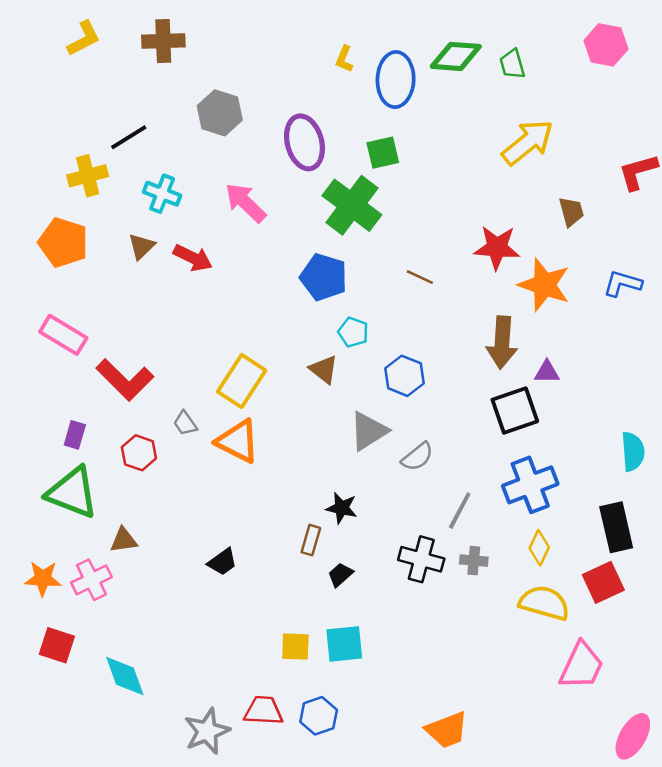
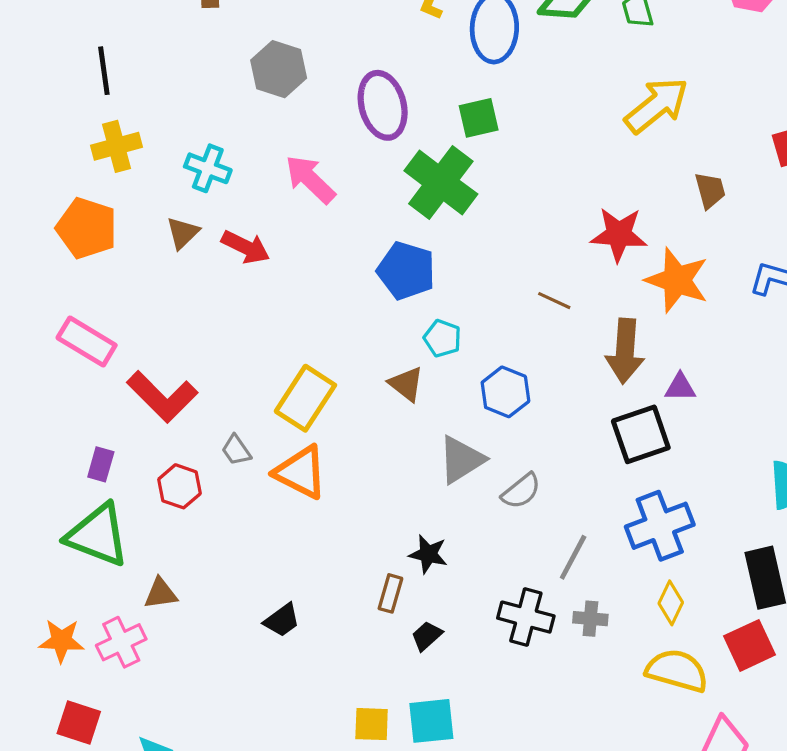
black line: (129, 137) -> (104, 71), moved, turned -66
brown line: (420, 277) -> (554, 301), moved

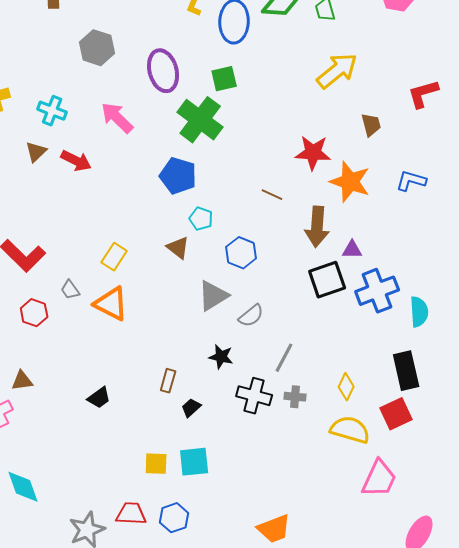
yellow rectangle: (305, 398) -> (114, 257), size x0.7
blue cross: (660, 526) -> (377, 291), moved
black star: (428, 554) -> (221, 357), moved

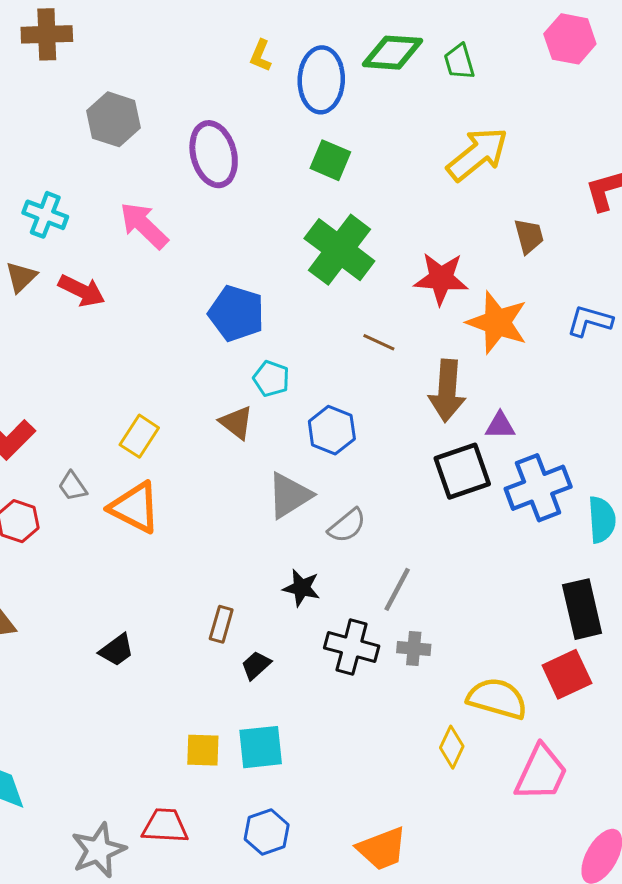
green square: (224, 79) -> (330, 160), moved, turned 36
green cross: (200, 120) -> (339, 250), moved
yellow diamond: (346, 387) -> (452, 747), moved
blue hexagon: (174, 518) -> (267, 832), moved

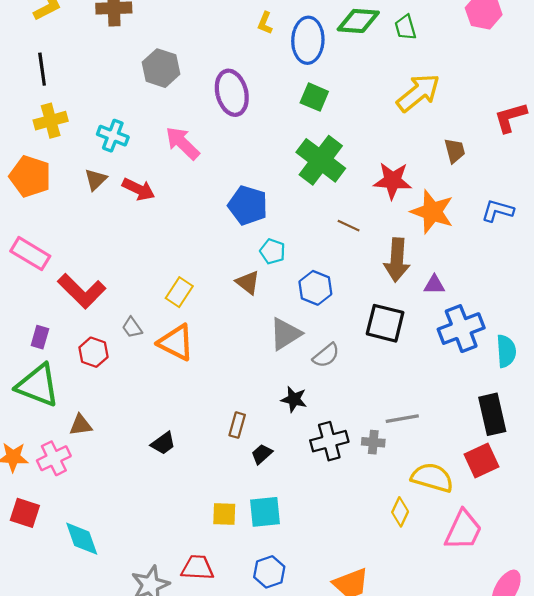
black square: (462, 471) -> (385, 323), moved, turned 33
gray line: (397, 589) -> (402, 419), moved, turned 52
black cross: (352, 647) -> (329, 441), turned -30

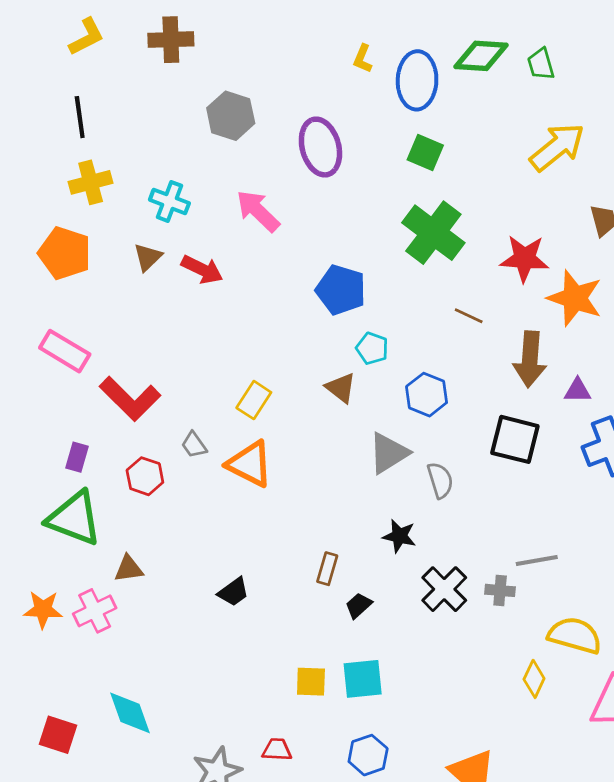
gray semicircle: (326, 355) -> (440, 480), turned -68
black cross: (329, 441) -> (444, 589), turned -30
red square: (25, 513) -> (58, 735), moved
red trapezoid: (197, 568) -> (277, 750), size x0.7

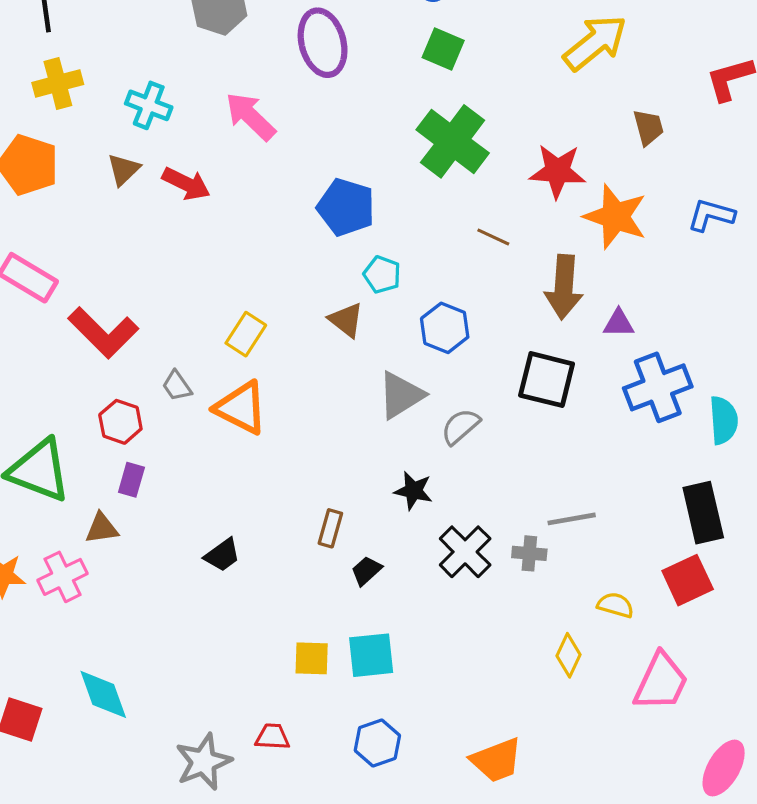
purple rectangle: (77, 457) -> (131, 480), moved
gray semicircle: (440, 480) -> (460, 427), turned -114
yellow semicircle: (575, 635) -> (615, 605), size x0.6

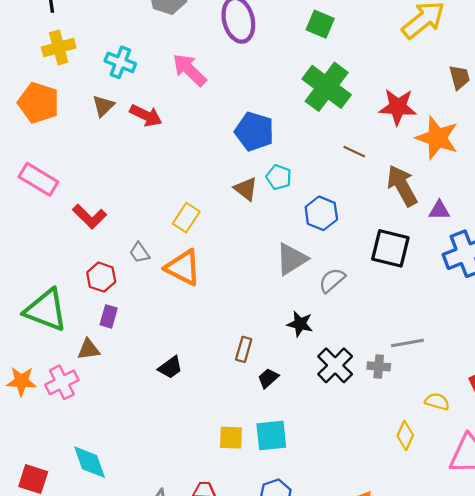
brown arrow: (564, 287) -> (402, 186), turned 147
brown triangle: (346, 320) -> (246, 189), moved
red L-shape: (103, 333) -> (90, 217), size x0.7

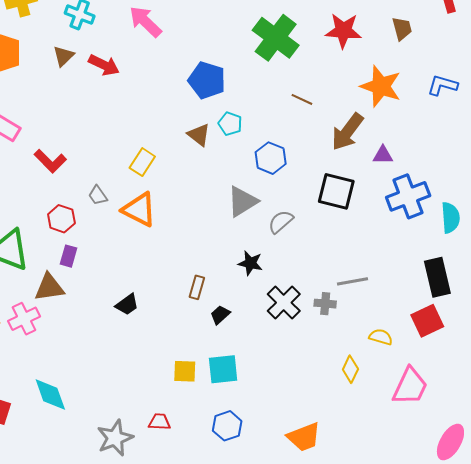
red star: (398, 107) -> (343, 31), moved
brown arrow: (402, 186) -> (347, 132), turned -114
brown triangle: (88, 349) -> (49, 287), size x1.4

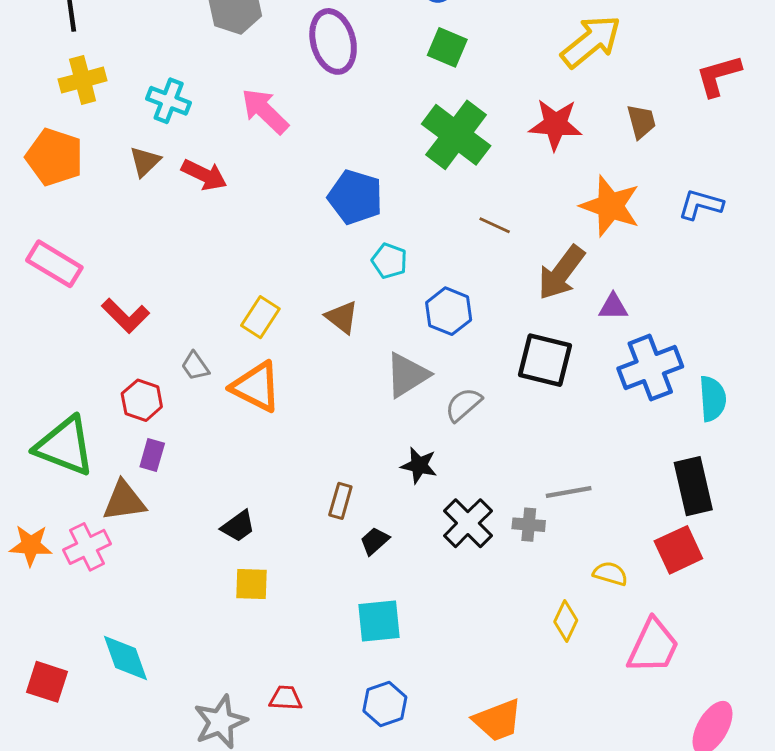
brown triangle: (199, 135) -> (342, 317), moved
yellow square: (185, 371) -> (252, 584), moved

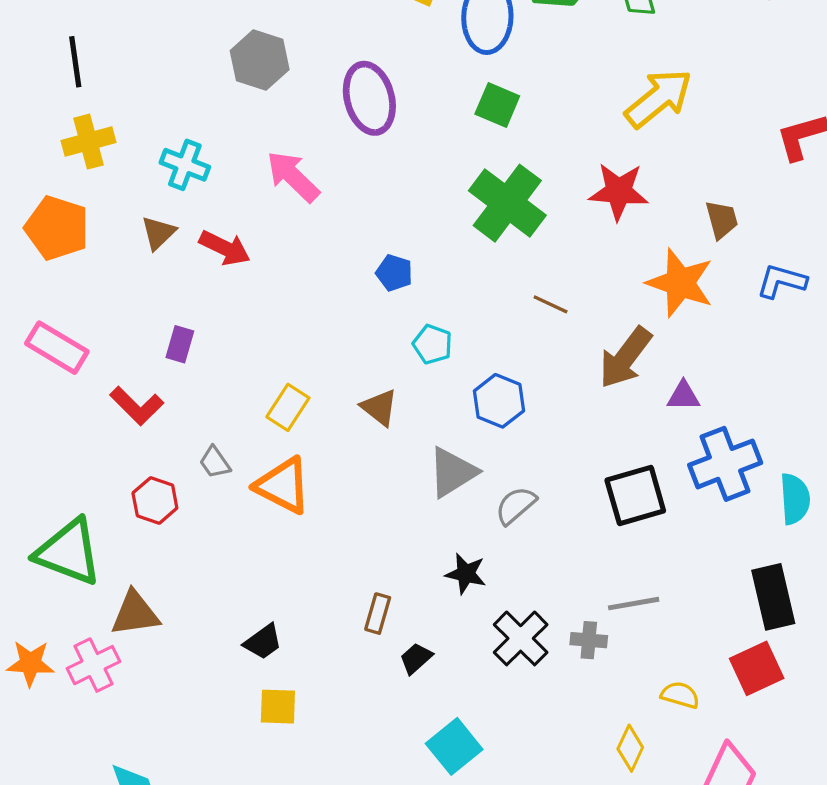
brown trapezoid: (641, 121) -> (722, 220), moved
blue pentagon: (355, 197) -> (394, 273), size x0.6
black square: (545, 360) -> (635, 496), moved, turned -30
purple rectangle: (152, 455) -> (180, 344), moved
cyan square: (379, 621) -> (454, 746), moved, turned -33

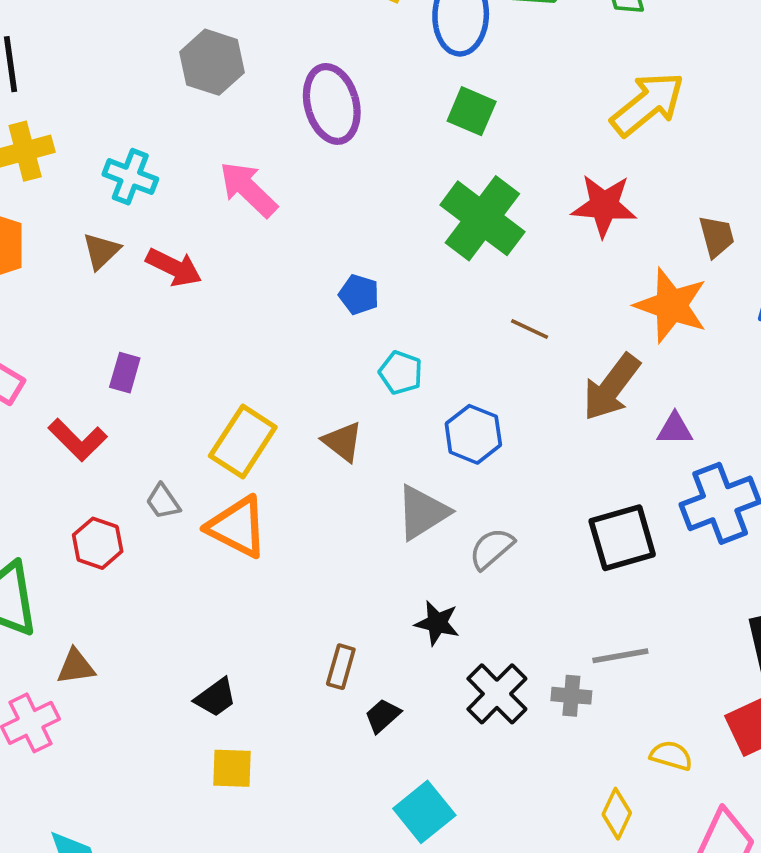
yellow rectangle: (288, 407) -> (243, 442), size x1.4
brown triangle: (135, 614) -> (76, 667), size x0.7

